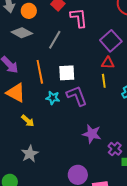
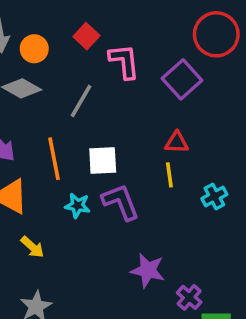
purple square: (111, 41) -> (182, 79), moved

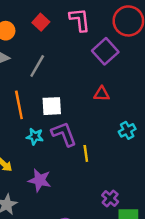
pink L-shape: (124, 61) -> (80, 20), moved
yellow line: (169, 175) -> (86, 153), moved
purple star: (148, 270) -> (40, 180), moved

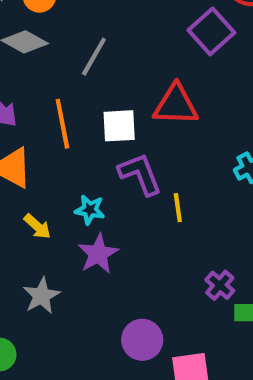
red triangle: (102, 94) -> (176, 105), moved, size x1.6
cyan star: (35, 136) -> (90, 210), moved
purple star: (40, 180) -> (98, 254), turned 30

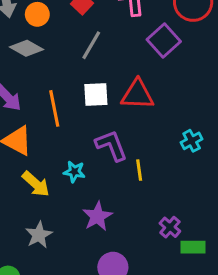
gray line: (94, 57) -> (91, 45), moved
white square: (119, 126) -> (96, 95), moved
yellow arrow: (37, 227) -> (36, 184), size x1.4
purple star: (98, 254) -> (97, 216), moved

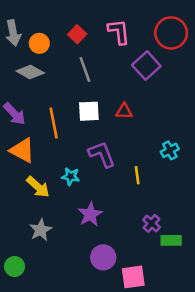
gray line: (91, 45) -> (85, 69), turned -50
red triangle: (138, 95) -> (124, 111), size x0.6
yellow line: (139, 170) -> (137, 175), moved

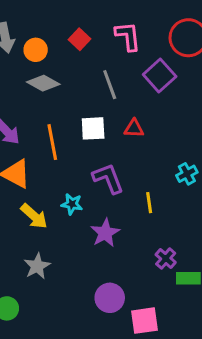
gray line: (85, 69) -> (110, 85), moved
gray diamond: (30, 72) -> (43, 83), moved
purple star: (90, 214) -> (105, 233), moved

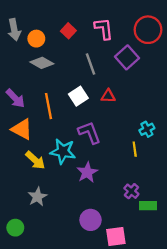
white square: (93, 128) -> (78, 96), turned -30
yellow line: (149, 203) -> (135, 149), moved
cyan star: (72, 204) -> (63, 151), size x1.6

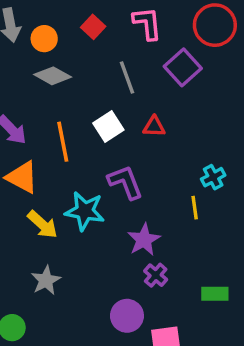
purple star: (87, 172) -> (144, 240), moved
purple cross: (131, 191) -> (156, 275), moved

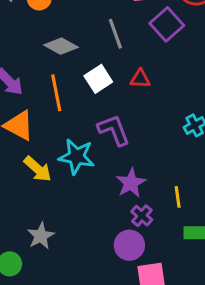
gray diamond: (53, 76) -> (61, 46), moved
yellow line: (195, 208) -> (178, 197), moved
gray star: (46, 280) -> (41, 236), moved
purple circle: (127, 316) -> (129, 245), moved

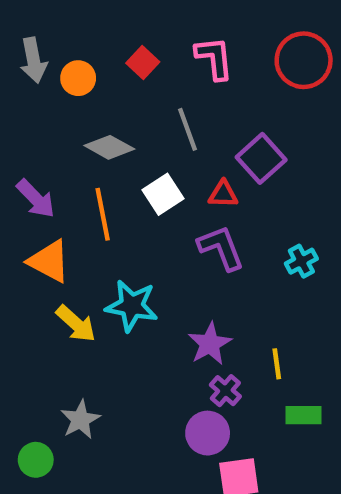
purple square: (167, 24) -> (261, 158), moved
purple L-shape: (114, 130) -> (221, 248), moved

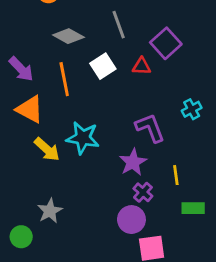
purple L-shape: (221, 248) -> (150, 128), moved

